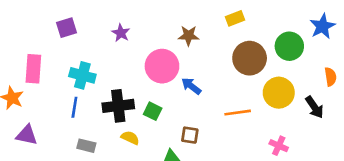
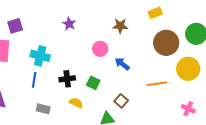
purple square: (66, 28) -> (15, 26), moved
pink circle: (162, 66) -> (100, 49), size x0.6
black cross: (118, 106) -> (67, 79), size x0.7
brown square: (190, 135) -> (121, 101), turned 32

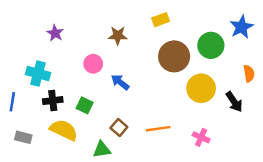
cyan cross: (40, 56) -> (38, 74), moved
orange line: (157, 84) -> (158, 129), moved
yellow semicircle: (76, 103) -> (64, 130), size x1.6

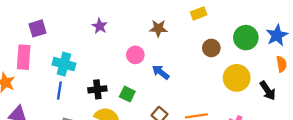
blue star: (242, 27) -> (277, 35), moved
brown circle: (174, 56) -> (211, 48), size x0.6
cyan cross: (38, 74) -> (64, 64), moved

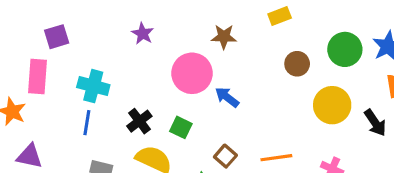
pink circle: (135, 55) -> (192, 73), size x1.6
black cross: (97, 89) -> (139, 121), turned -30

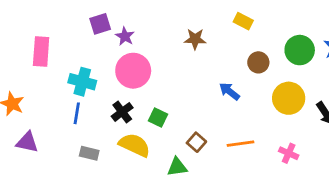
yellow rectangle: (280, 16) -> (243, 21), turned 48
purple square: (57, 37) -> (100, 24), moved
pink circle: (192, 73) -> (133, 71), moved
pink rectangle: (38, 76) -> (41, 51), moved
blue arrow: (227, 97) -> (229, 91), moved

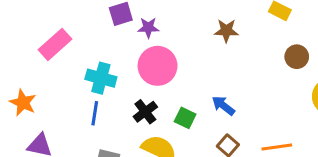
purple star: (125, 36) -> (148, 28), turned -30
pink rectangle: (41, 51) -> (55, 44), turned 44
blue arrow: (229, 91) -> (223, 106), moved

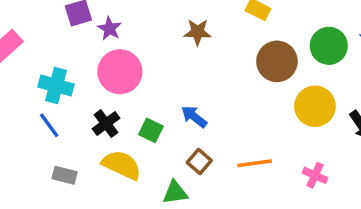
purple star: (148, 28) -> (110, 29), turned 30
brown circle: (297, 57) -> (277, 61), size x1.5
blue line: (95, 113) -> (49, 125), turned -45

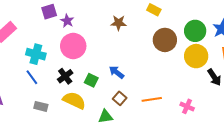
yellow circle: (315, 106) -> (196, 56), moved

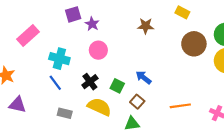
pink circle: (73, 46) -> (98, 50), size x0.7
brown square: (120, 98) -> (137, 102), moved

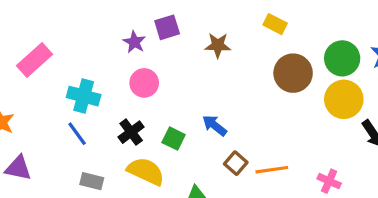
purple square: (73, 14) -> (167, 27), moved
brown square: (137, 102) -> (236, 163), moved

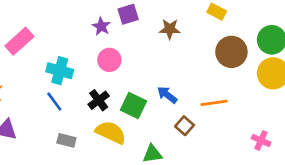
green square: (174, 139) -> (134, 106), size x1.4
orange line: (272, 170) -> (214, 103), moved

